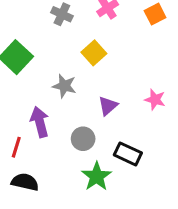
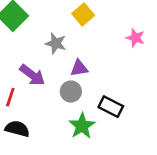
pink star: (155, 100) -> (135, 38), moved
purple triangle: (108, 106) -> (79, 68), moved, turned 30
purple arrow: (40, 122) -> (32, 75), turned 140

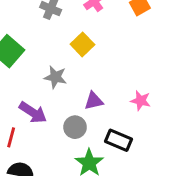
pink star: (135, 38) -> (141, 101), moved
purple triangle: (79, 68) -> (94, 101), moved

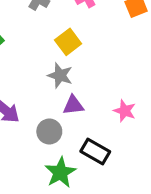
gray star: (55, 77) -> (60, 75), moved

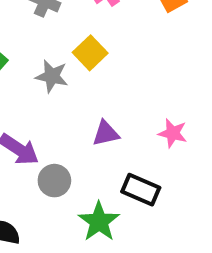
gray star: (60, 75) -> (52, 76), moved
gray circle: (49, 132) -> (54, 181), moved

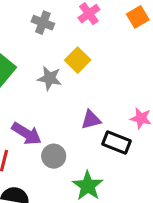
black rectangle: (141, 190) -> (117, 142), moved

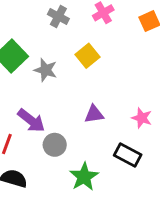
gray star: (50, 78) -> (46, 70), moved
black rectangle: (117, 142) -> (128, 155), moved

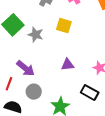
yellow square: (88, 56) -> (64, 26), turned -35
gray circle: (55, 145) -> (34, 92), moved

